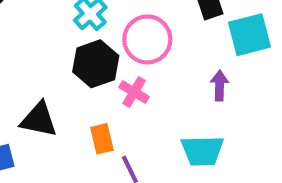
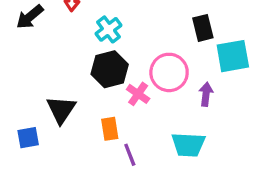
pink circle: (147, 39) -> (169, 72), moved
black triangle: (39, 120) -> (61, 110), turned 48

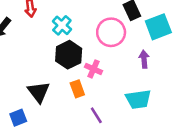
pink circle: (169, 72) -> (111, 32), moved
orange rectangle: (110, 129) -> (77, 89), moved

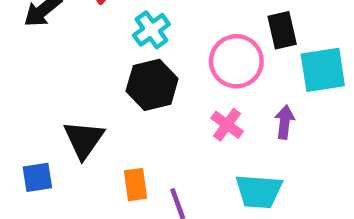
pink cross: (93, 69) -> (227, 125), moved
orange rectangle: (77, 89) -> (136, 185), moved

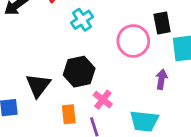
black hexagon: (152, 85) -> (79, 72), moved
pink cross: (227, 125) -> (103, 100), moved

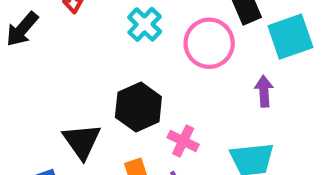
cyan cross: (82, 20) -> (145, 24), moved

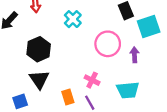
pink circle: (209, 43) -> (108, 44), moved
black hexagon: (138, 107) -> (39, 49), moved

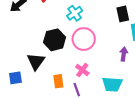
pink circle: (108, 44) -> (84, 39), moved
black hexagon: (39, 49) -> (55, 40), moved

